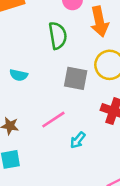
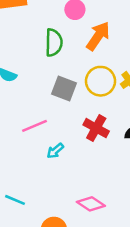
orange arrow: (99, 22) -> (98, 36), turned -144

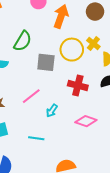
green semicircle: (54, 43) -> (23, 41), moved, turned 45
cyan line: (15, 200) -> (36, 138), moved
pink diamond: (91, 204) -> (86, 121), moved

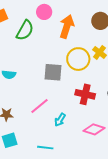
green semicircle: (23, 41) -> (25, 30), moved

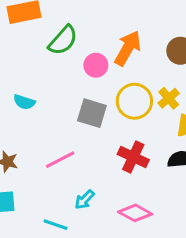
pink circle: (44, 12) -> (96, 65), moved
cyan arrow: (60, 120) -> (85, 200), moved

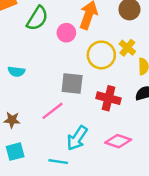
gray square: (92, 113) -> (72, 84), moved
cyan arrow: (85, 200) -> (77, 138), size x1.5

